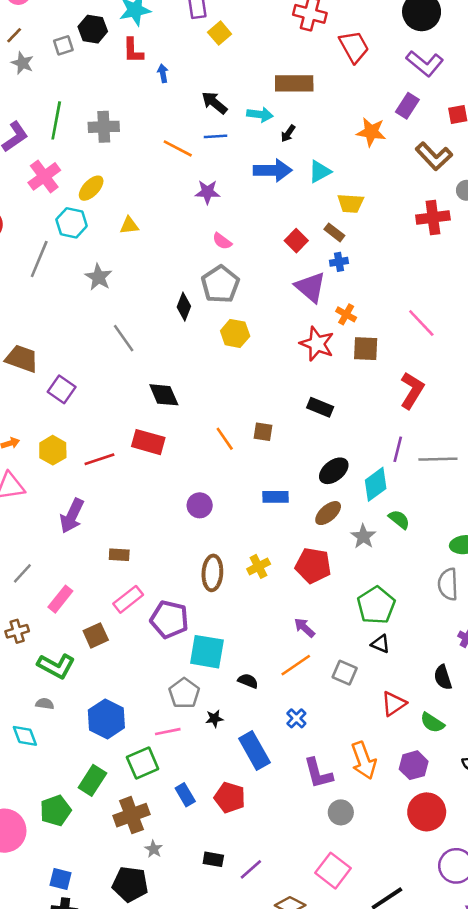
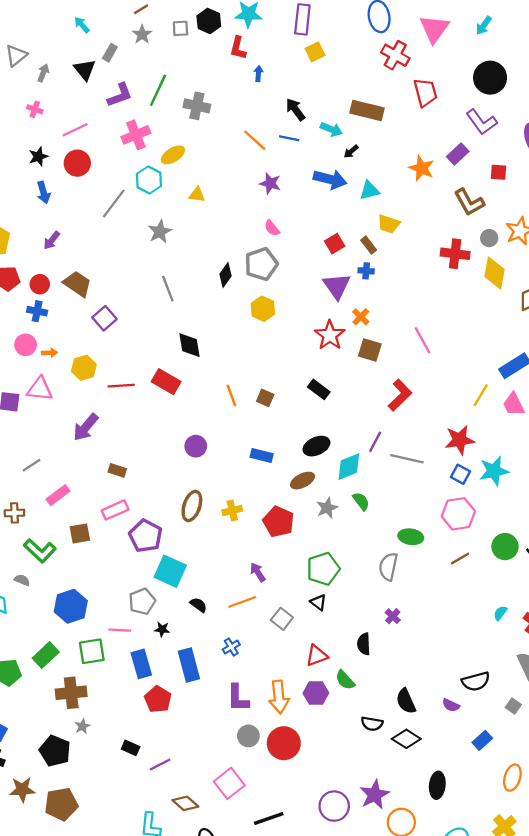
purple hexagon: (414, 765) -> (316, 693), moved
blue rectangle: (185, 795) -> (141, 664), moved, size x1.4
red circle: (427, 812) -> (284, 743), moved

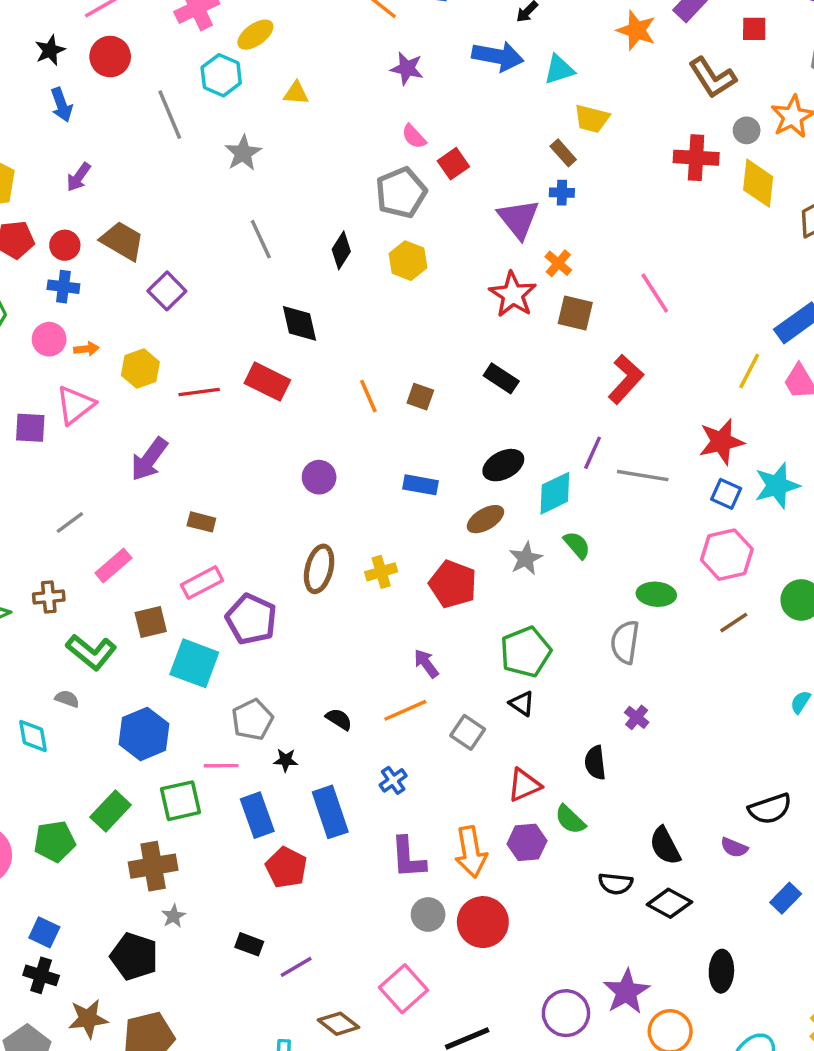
gray line: (114, 204) -> (170, 115), turned -56
red square: (335, 244) -> (453, 164), moved
black diamond: (226, 275) -> (341, 250), moved
pink triangle: (40, 389) -> (75, 405), turned -40
cyan square: (170, 571) -> (194, 663), moved

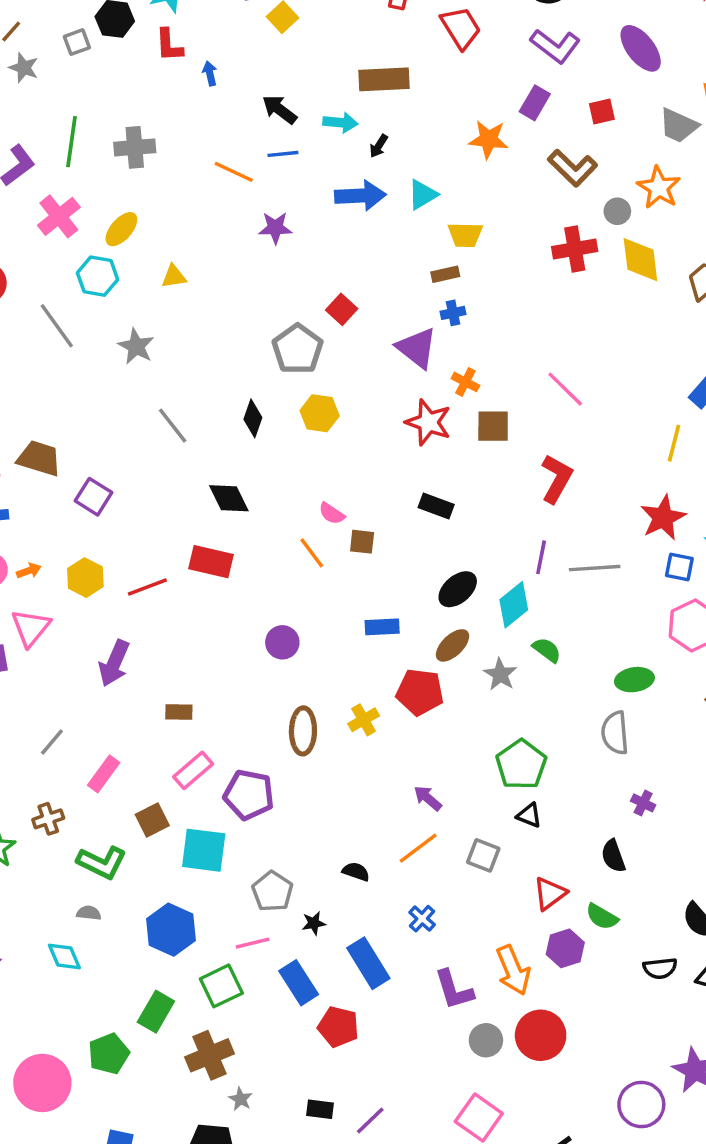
pink semicircle: (414, 136) -> (332, 513), moved
brown rectangle: (563, 153) -> (445, 274), turned -48
red pentagon: (453, 584) -> (420, 692), moved

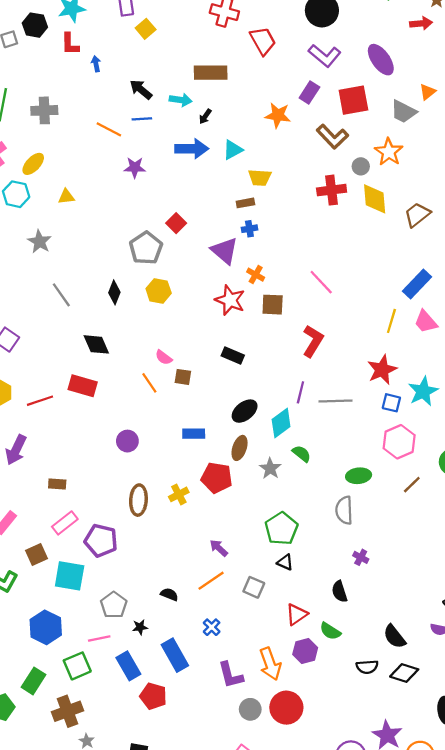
red square: (602, 111) -> (353, 100), size x1.8
brown ellipse: (453, 645) -> (240, 448), turned -30

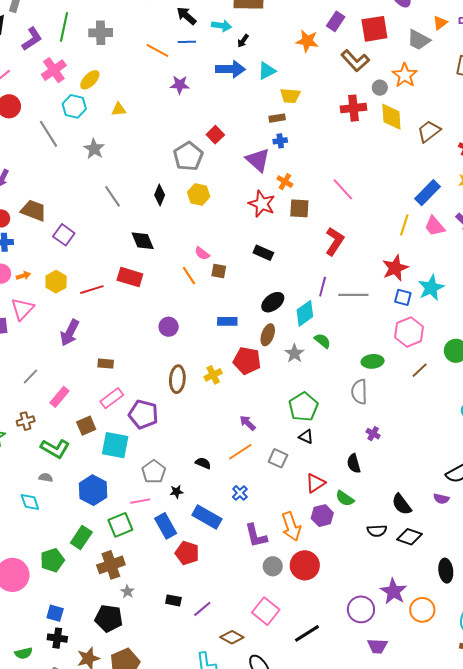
blue rectangle: (175, 655) -> (207, 517), turned -32

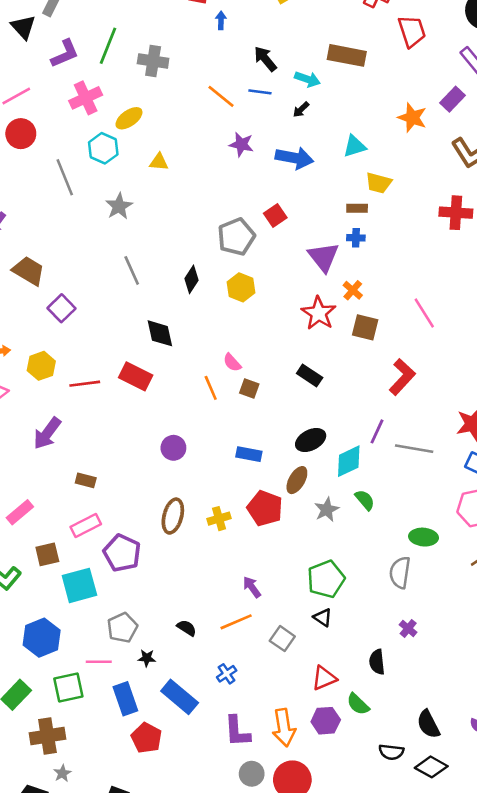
black arrow: (243, 41) -> (301, 110), moved
blue arrow: (230, 69) -> (294, 158), moved
cyan square: (115, 445) -> (79, 585), turned -36

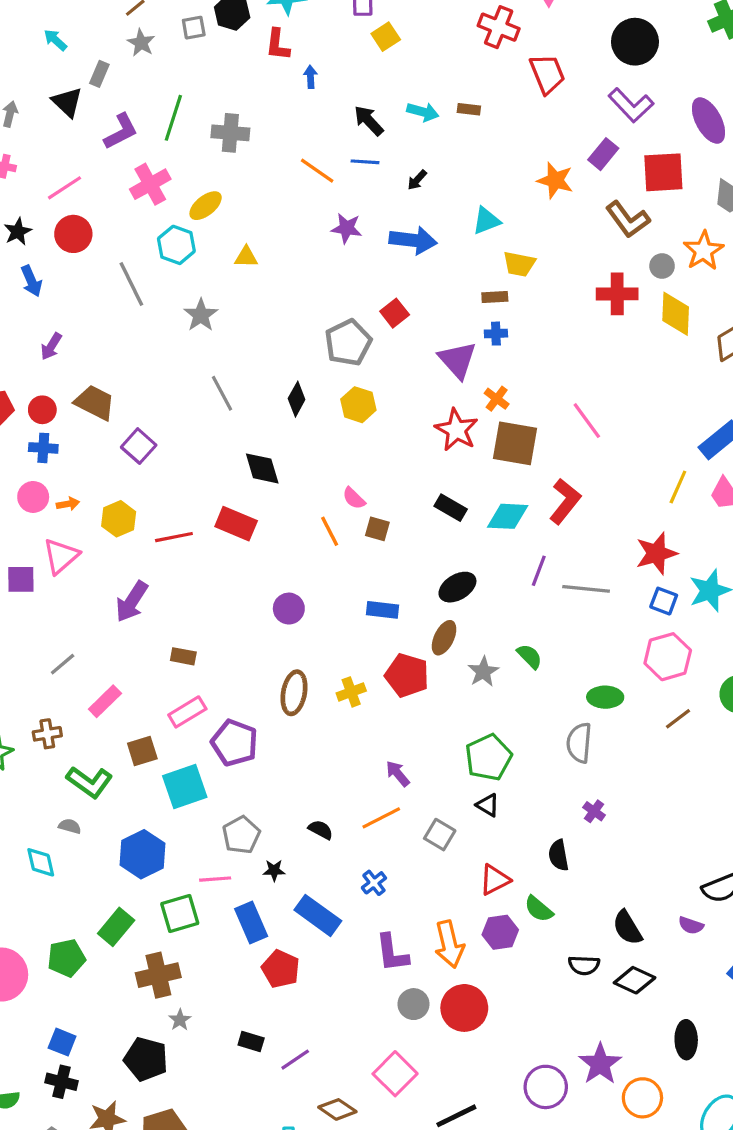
brown rectangle: (347, 55) -> (469, 109), size x0.5
cyan arrow: (307, 79) -> (423, 112), moved
brown square: (365, 327) -> (515, 443), size x1.4
cyan diamond: (349, 461) -> (508, 516), moved, turned 32

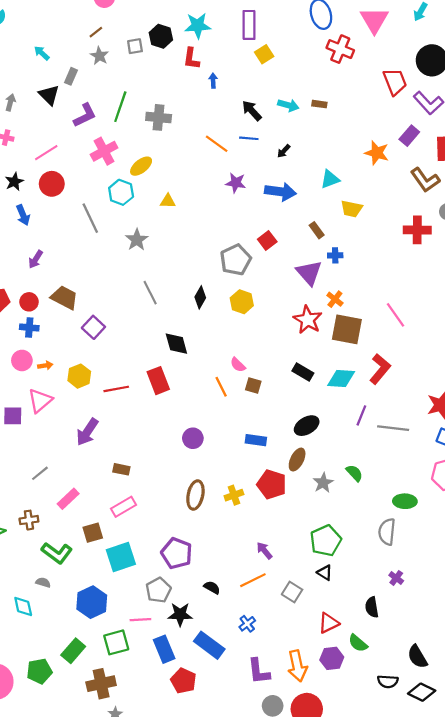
red trapezoid: (547, 74) -> (395, 82), moved
brown rectangle: (495, 297) -> (317, 230), moved, turned 56
red rectangle: (236, 524) -> (158, 381), turned 45
purple pentagon: (235, 743) -> (177, 553), moved
black star: (274, 870) -> (180, 614), size x1.6

